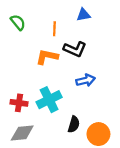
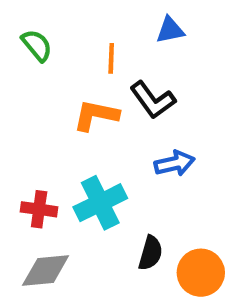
black L-shape: (75, 49) -> (153, 100), turned 30

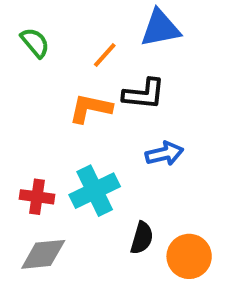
blue triangle: (170, 30) -> (160, 28), size x1.5
orange line: (111, 58) -> (105, 55), turned 40
black L-shape: (153, 100) -> (144, 94), turned -48

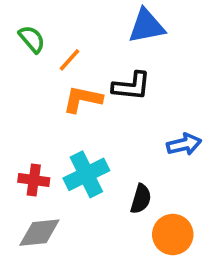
orange line: (105, 55) -> (69, 60), moved
blue arrow: (164, 154) -> (184, 144), moved
black semicircle: (142, 238) -> (141, 199), moved

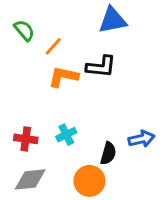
blue arrow: (184, 144) -> (142, 139), moved
cyan cross: (86, 174) -> (66, 135), size x0.6
orange circle: (173, 235) -> (89, 181), moved

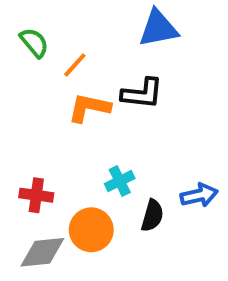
cyan cross: (66, 135) -> (120, 181), moved
orange circle: (89, 181) -> (91, 230), moved

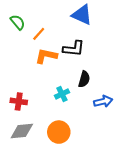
blue triangle: (158, 28) -> (82, 15), turned 35
black semicircle: (152, 216) -> (84, 79), moved
orange circle: (91, 230) -> (59, 132), moved

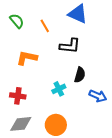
orange line: (39, 34) -> (45, 26), moved, turned -72
orange L-shape: (46, 56) -> (27, 58), moved
blue arrow: (103, 101) -> (98, 96), turned 36

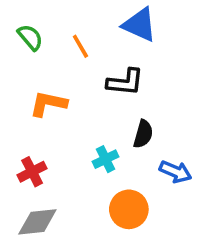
red cross: (18, 96) -> (32, 172), turned -35
orange circle: (56, 125) -> (129, 209), moved

